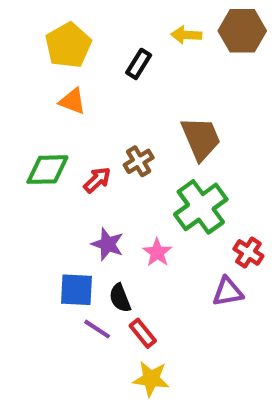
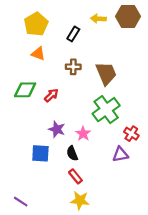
brown cross: (139, 161) -> (73, 67), moved, turned 32
black semicircle: (120, 298) -> (72, 153), moved
purple line: (97, 329) -> (21, 202), moved

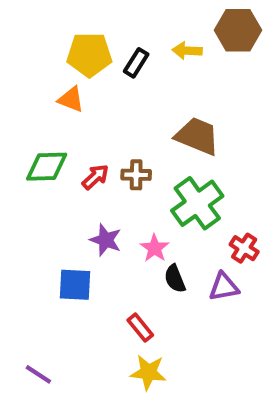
yellow arrow: (98, 19) -> (187, 51), moved
yellow pentagon: (36, 24) -> (89, 55), moved, turned 30
brown cross: (73, 67) -> (136, 175), moved
brown trapezoid: (106, 73) -> (197, 136), turned -45
black semicircle: (72, 153) -> (175, 279), moved

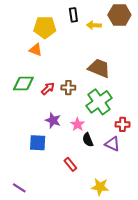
black rectangle: (136, 63) -> (73, 15), moved, turned -40
red cross: (244, 248) -> (123, 124), turned -32
purple triangle: (224, 287) -> (112, 144), turned 35
yellow star: (148, 372) -> (100, 187), moved

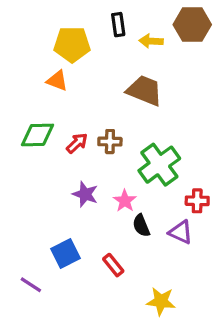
brown trapezoid: (99, 68) -> (144, 90), moved
blue square: (38, 143) -> (65, 254), moved, turned -30
purple line: (19, 188) -> (31, 285), moved

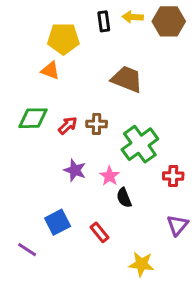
yellow arrow: (151, 41) -> (133, 17), moved
purple triangle: (181, 232) -> (177, 225), moved, turned 45

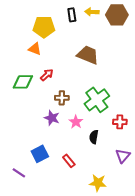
brown cross: (97, 124) -> (62, 98), moved
red arrow: (68, 125) -> (47, 75), moved
black semicircle: (124, 198) -> (94, 137), moved, turned 32

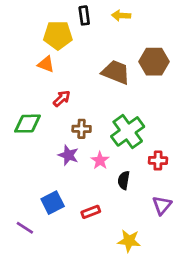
black rectangle: (72, 15) -> (84, 15), moved
brown hexagon: (117, 15) -> (154, 62), moved
green diamond: (23, 82) -> (28, 124), moved
red rectangle: (69, 161) -> (91, 212), turned -72

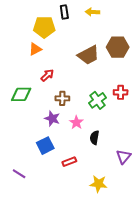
orange triangle: (46, 64) -> (35, 49), turned -48
brown trapezoid: (116, 72) -> (88, 55), turned 130
green cross: (128, 131) -> (97, 100), size x0.7
red cross: (158, 160) -> (121, 92), moved
blue square: (53, 203) -> (45, 146), moved

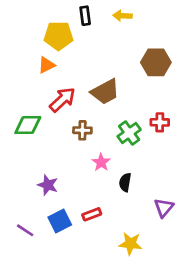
brown trapezoid: (88, 55) -> (105, 92), moved
red arrow: (47, 75) -> (62, 100), size x1.5
purple star: (52, 118) -> (48, 185), moved
blue square: (45, 146) -> (60, 221), moved

